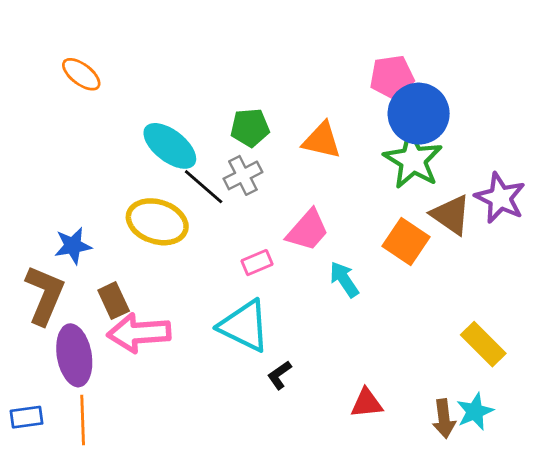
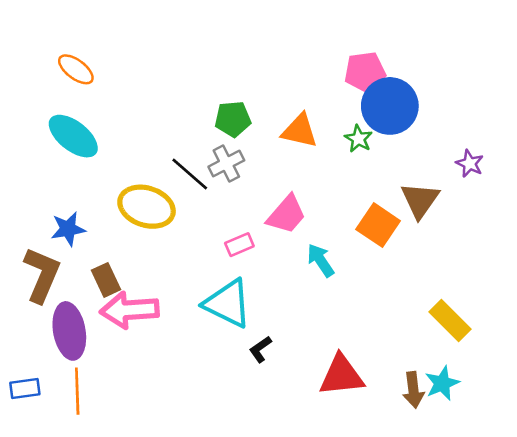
cyan ellipse: (170, 146) -> (73, 136), moved
green star: (413, 160) -> (358, 139), moved, size x0.5
purple star: (500, 198) -> (470, 164), moved, size x0.6
brown triangle: (451, 215) -> (420, 200), turned 30
red triangle: (367, 403) -> (341, 375), size x1.5

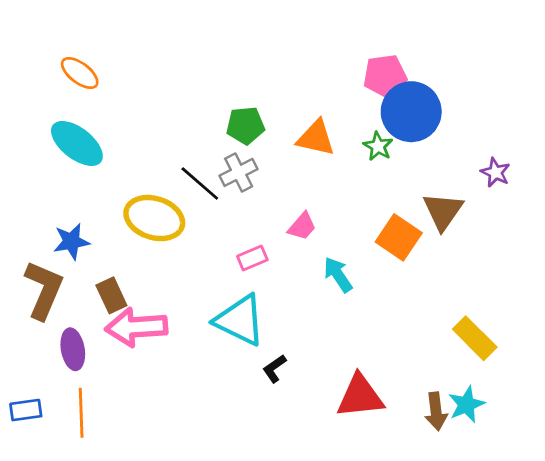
pink trapezoid: (286, 215) -> (302, 226), size x0.7
purple ellipse: (69, 331) -> (73, 349), size x0.7

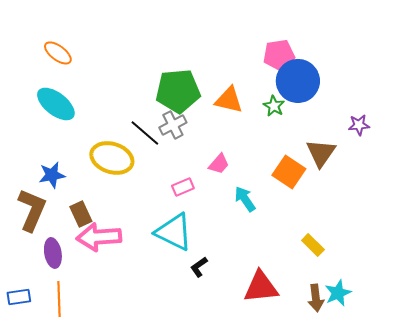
green pentagon: (245, 126) -> (178, 91), size x1.6
purple star: (495, 172) -> (359, 125), turned -30
yellow rectangle: (475, 338) -> (313, 245), moved, size x0.7

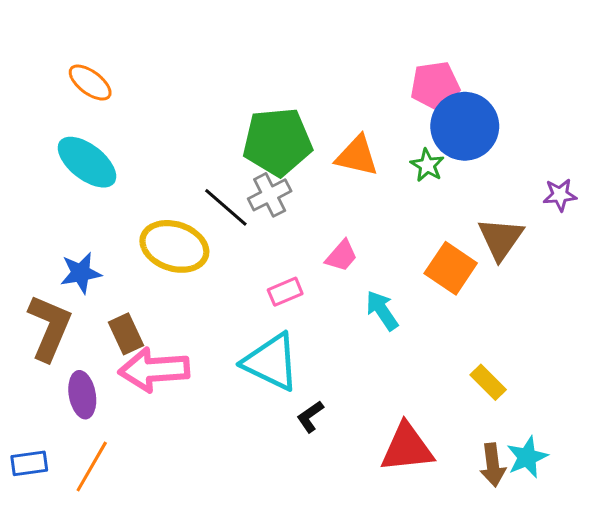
orange line: (59, 299) -> (92, 467), turned 32

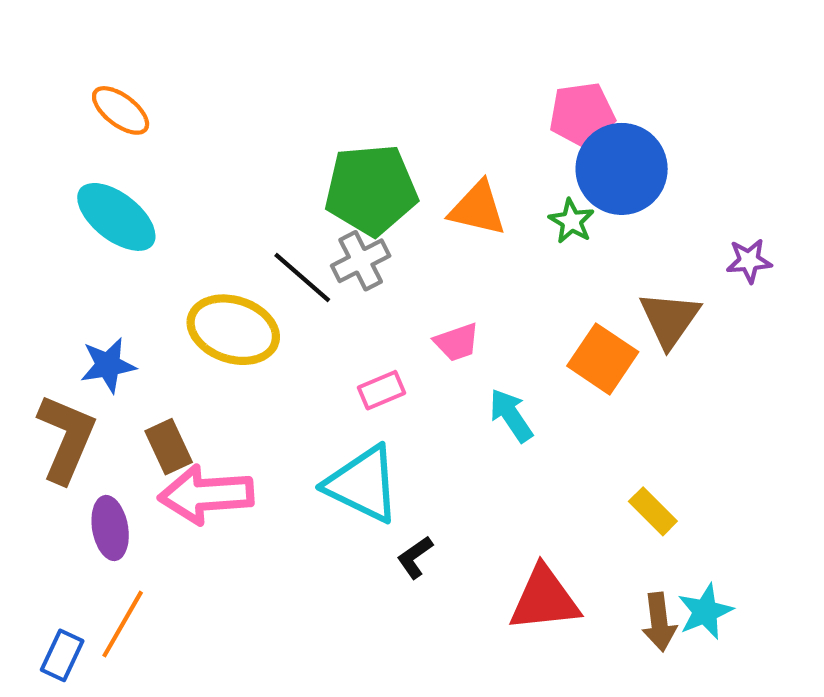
pink trapezoid: (341, 256) -> (457, 342), turned 30
blue rectangle: (29, 463) -> (62, 655), moved, turned -57

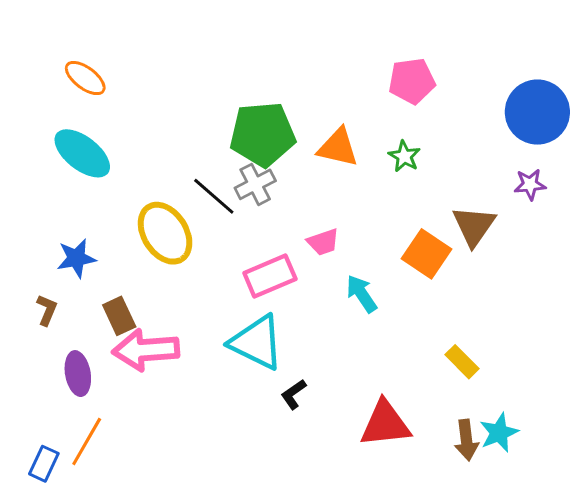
blue circle: (622, 169) -> (537, 112), moved
yellow ellipse: (233, 330) -> (165, 233), turned 40
pink rectangle: (382, 390) -> (270, 276), size x1.6
brown L-shape: (66, 438) -> (47, 310), size x0.5

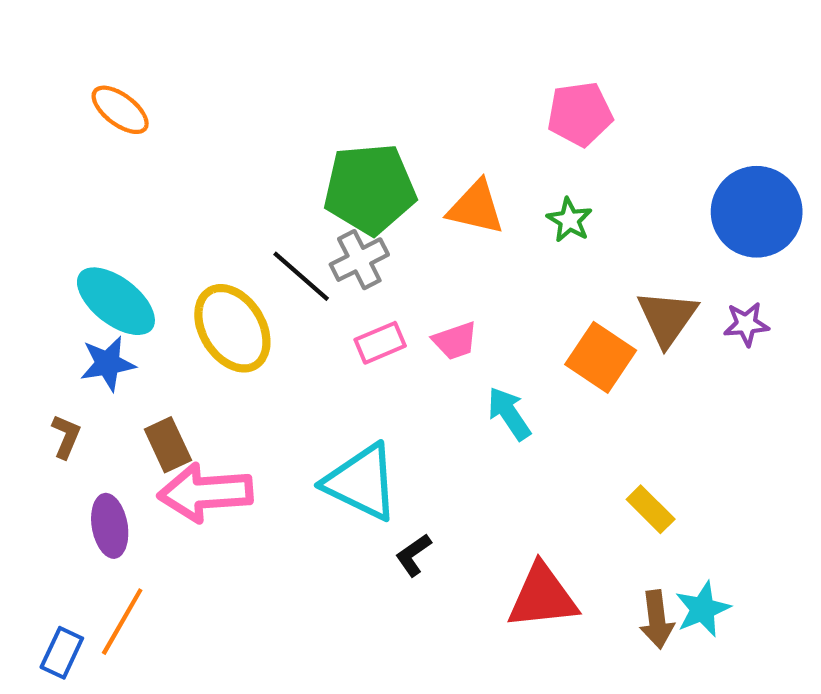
blue circle: (537, 112) -> (757, 212), moved
cyan ellipse: (82, 153) -> (116, 301), moved
purple star: (530, 184) -> (746, 324), moved
pink rectangle: (270, 276) -> (380, 343), moved, size x0.7

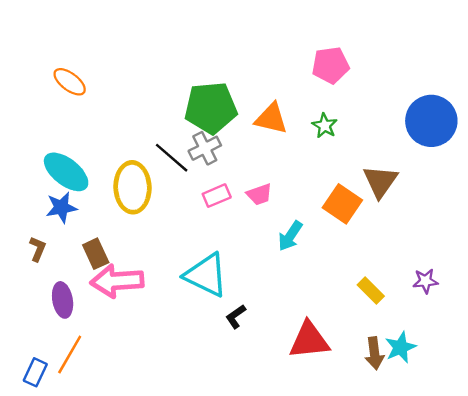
orange ellipse: (120, 110) -> (70, 82), moved
purple star: (746, 324) -> (425, 281), moved
yellow ellipse: (232, 328) -> (132, 187), turned 30
cyan arrow: (509, 414) -> (290, 236), turned -112

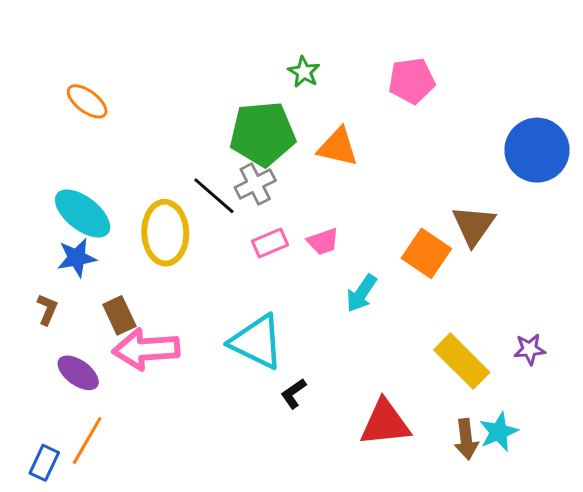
green star: (325, 126) -> (304, 72), moved
yellow rectangle: (371, 290) -> (462, 361), size x1.6
purple ellipse: (63, 300) -> (78, 373), turned -44

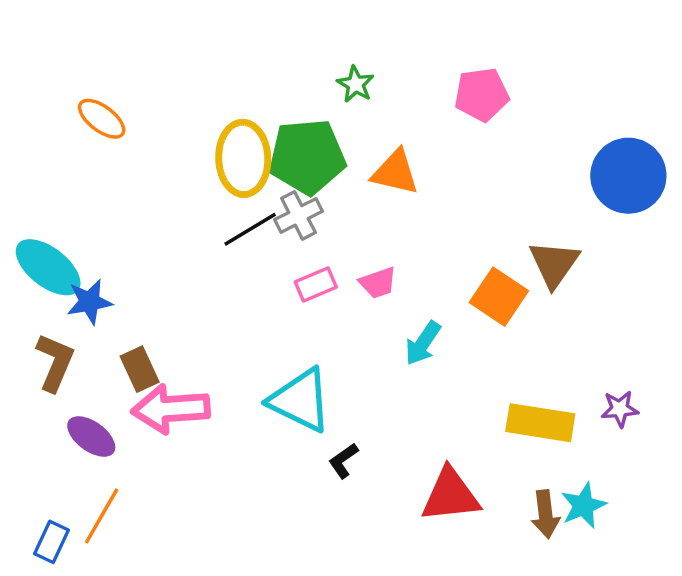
black line: (214, 196) -> (250, 229), turned -72
cyan ellipse: (83, 214) -> (48, 267), moved
yellow ellipse: (165, 233) -> (243, 158), moved
brown L-shape: (47, 309) -> (55, 362), size x1.6
yellow rectangle: (462, 361) -> (540, 423), turned -36

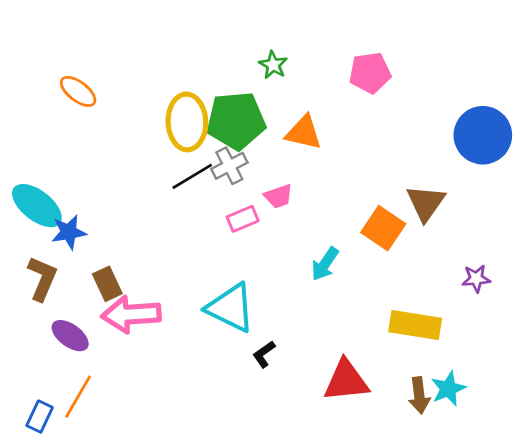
pink trapezoid: (378, 283) -> (278, 196), moved
purple star: (620, 409) -> (476, 279), moved

